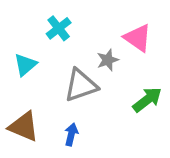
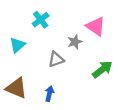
gray triangle: (81, 85) -> (56, 59), size x0.7

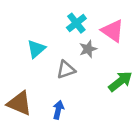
cyan cross: (41, 20) -> (76, 23), moved
cyan triangle: (17, 45) -> (36, 49), moved

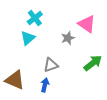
cyan cross: (76, 23) -> (35, 18), moved
gray triangle: (66, 70) -> (51, 65), moved

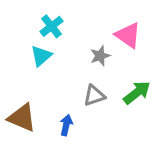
gray triangle: (51, 65) -> (94, 96), moved

